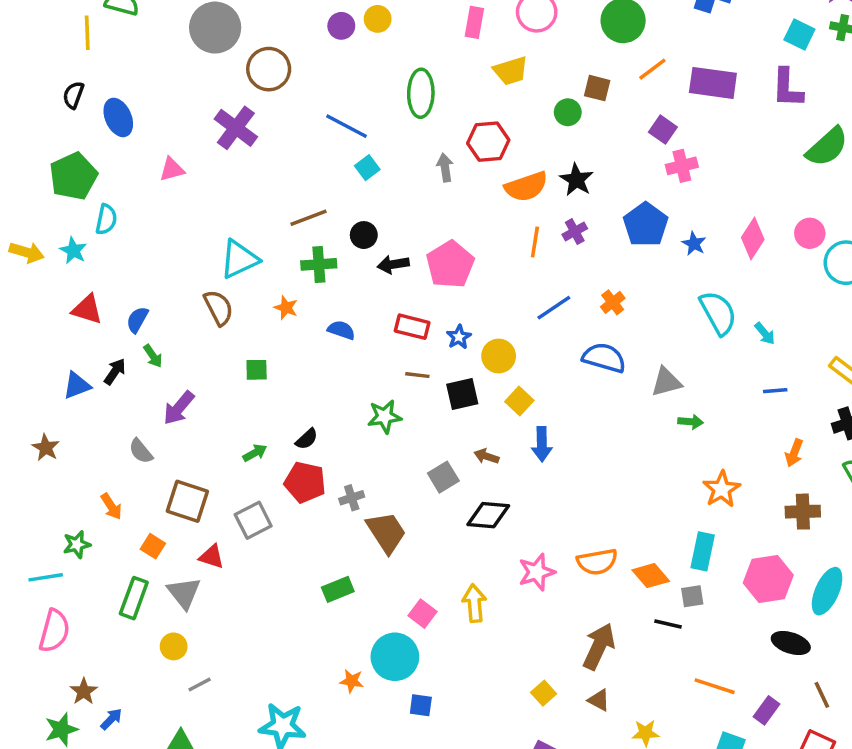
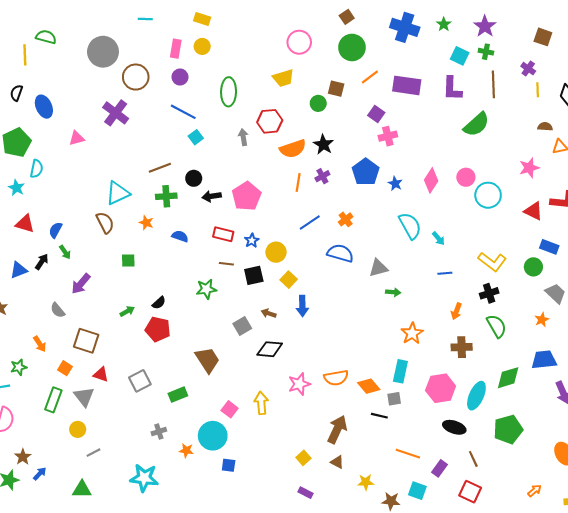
pink rectangle: (474, 22) -> (176, 49), moved
purple circle: (341, 26) -> (180, 77), moved
gray cross: (352, 498) -> (159, 431), moved
gray square: (253, 520) -> (140, 381), moved

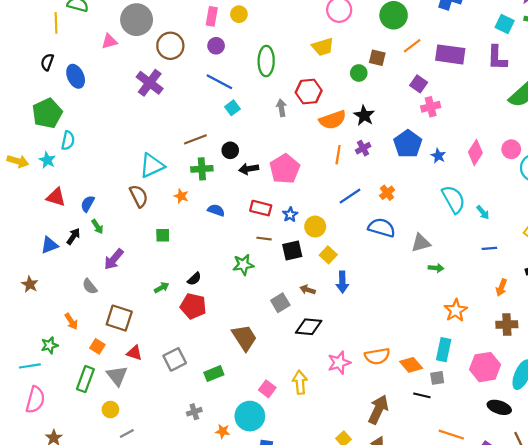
pink triangle: (77, 138) -> (109, 41), moved

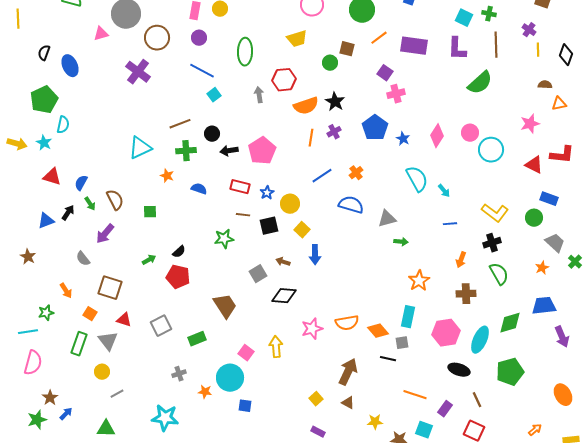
yellow line: (56, 23) -> (18, 19), moved
brown semicircle: (139, 196) -> (115, 200), moved

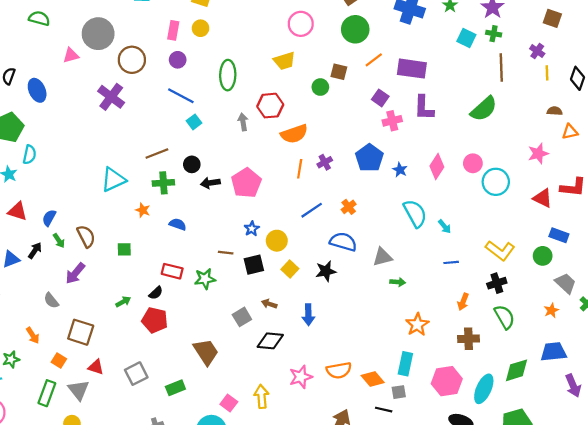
purple L-shape: (457, 49) -> (424, 108), moved
black star: (335, 102) -> (326, 271), moved, turned 30
red rectangle: (240, 187) -> (172, 271), moved
blue arrow: (315, 255) -> (308, 315), moved

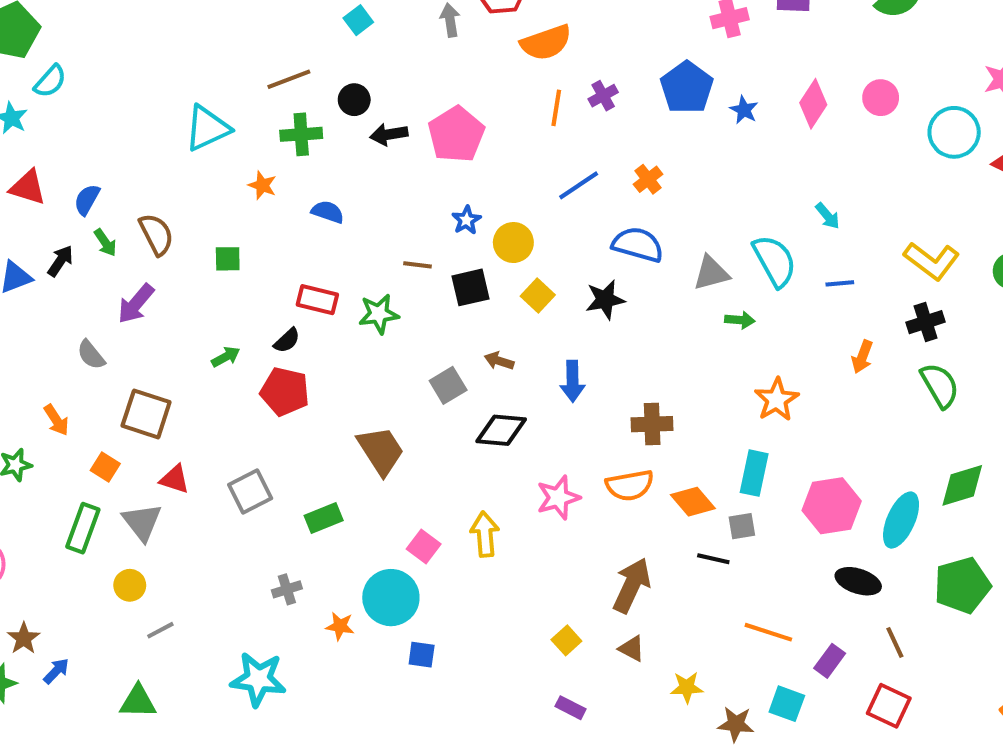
cyan semicircle: (29, 155) -> (50, 81), turned 30
cyan circle: (496, 182) -> (954, 132), moved
cyan semicircle: (415, 213) -> (775, 261), moved
brown cross: (469, 339) -> (652, 424), moved

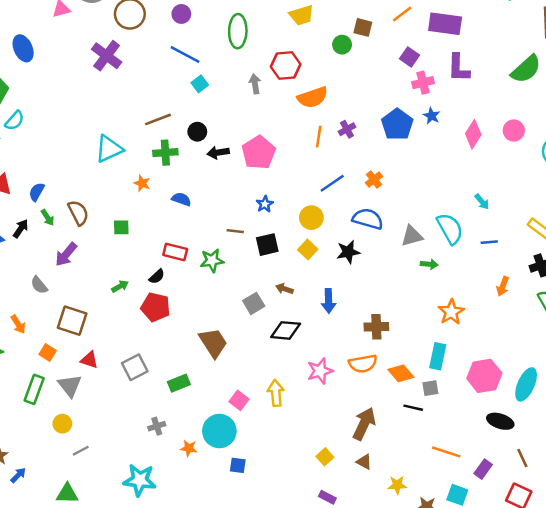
blue star: (744, 110) -> (432, 116), moved
yellow circle: (513, 243) -> (311, 218), moved

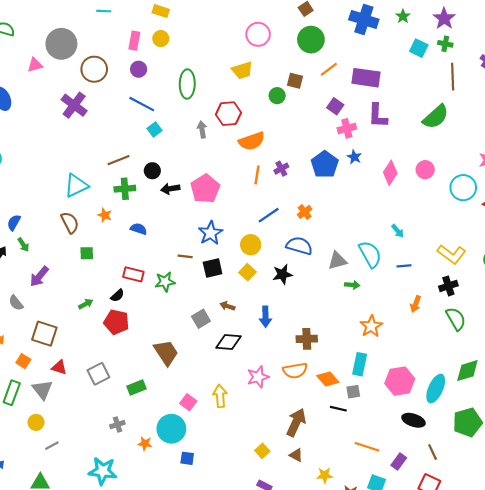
blue star: (265, 204) -> (210, 233), size x1.6
brown semicircle: (78, 213) -> (70, 223), moved

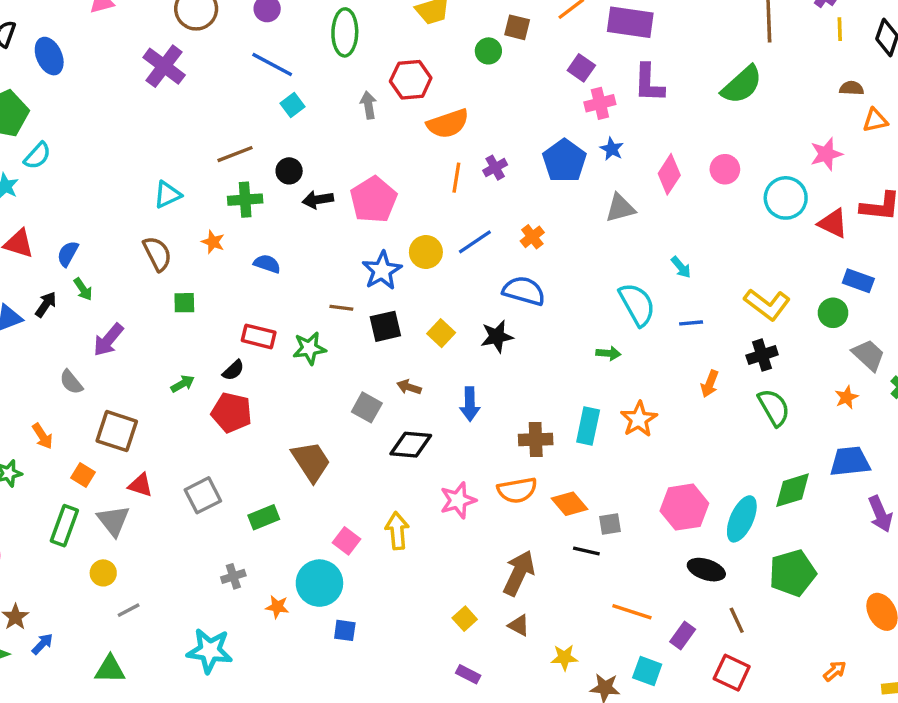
cyan triangle: (76, 186) -> (167, 195), size x0.7
yellow circle: (251, 245) -> (426, 252), moved
gray triangle: (337, 261) -> (620, 208), moved
gray square: (201, 319) -> (367, 407), turned -30
cyan rectangle: (360, 364) -> (588, 426), moved

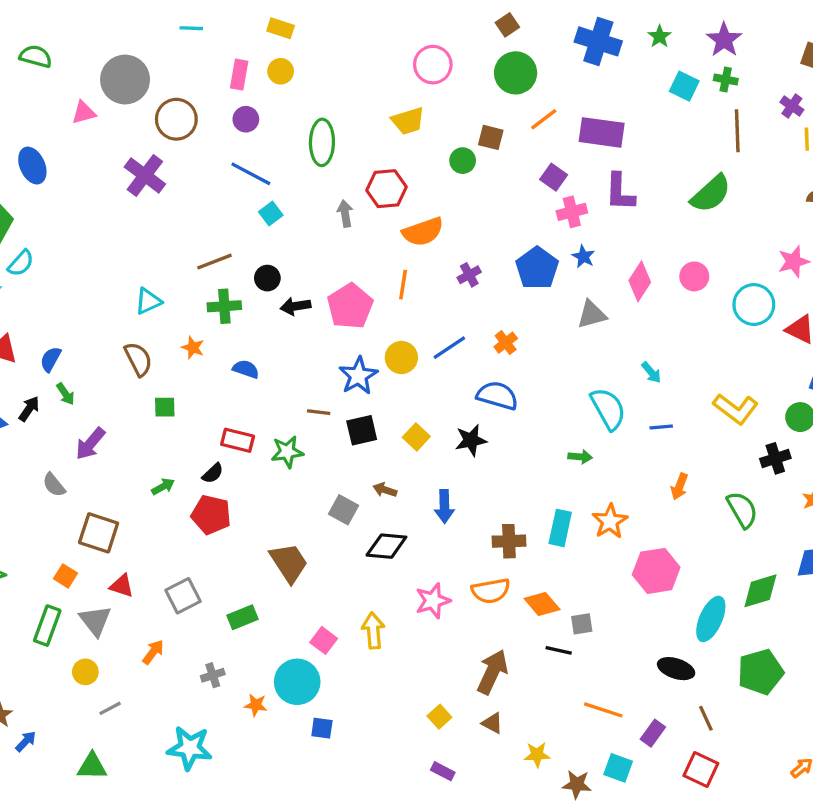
orange line: (456, 178) -> (403, 285), moved
black cross: (762, 355) -> (775, 458), moved
orange arrow: (42, 436) -> (153, 652), moved, turned -110
pink hexagon: (684, 507) -> (656, 571), moved

